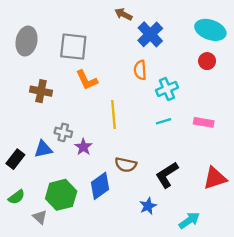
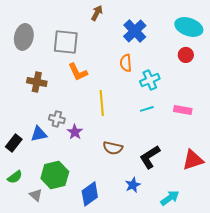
brown arrow: (123, 14) -> (97, 13), moved, turned 91
blue diamond: (100, 186) -> (90, 194), moved

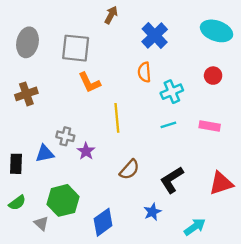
red circle: (186, 55) -> (213, 76), moved
brown cross: (37, 82) -> (26, 94), moved, turned -30
black rectangle: (14, 143) -> (16, 164), turned -36
brown semicircle: (113, 148) -> (129, 170), turned -60

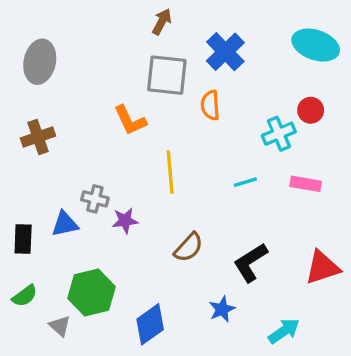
gray square: (76, 48) -> (167, 75), moved
cyan cross: (172, 92) -> (279, 134), moved
purple star: (86, 151) -> (125, 221), turned 30

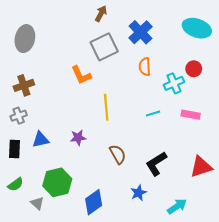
gray square: (167, 75) -> (104, 47), turned -32
orange semicircle: (210, 105) -> (145, 67), moved
gray cross: (95, 199) -> (19, 116), moved, turned -35
brown semicircle: (189, 247) -> (118, 154), turned -72

